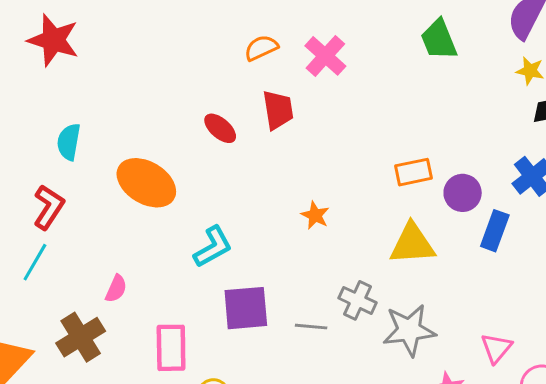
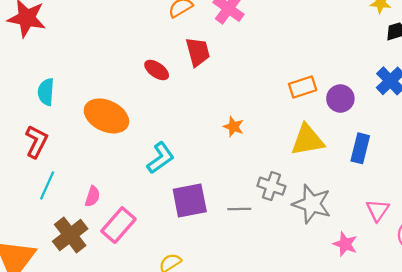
blue rectangle: (495, 231) -> (360, 148), moved
cyan line: (35, 262) -> (47, 185), moved
gray star: (409, 330) -> (312, 204), turned 30
pink rectangle: (171, 348) -> (118, 225), moved, turned 48

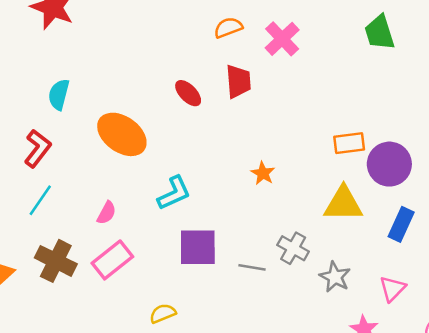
purple circle: (340, 99) -> (389, 164), size x1.4
pink semicircle: (92, 196) -> (107, 213), moved
gray star: (312, 204) -> (335, 277), size x0.7
pink triangle: (378, 210) -> (392, 289), moved
brown cross: (70, 235) -> (56, 261), turned -36

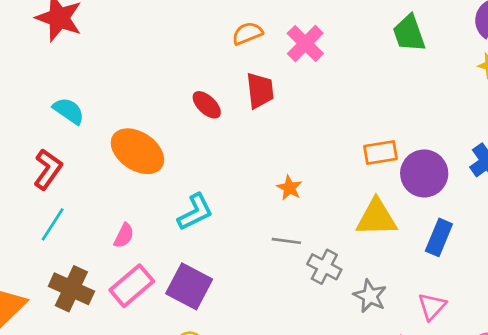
cyan semicircle: (59, 94) -> (69, 111), turned 112
purple square: (198, 247) -> (189, 286), moved, turned 30
gray line: (252, 267) -> (286, 241), moved

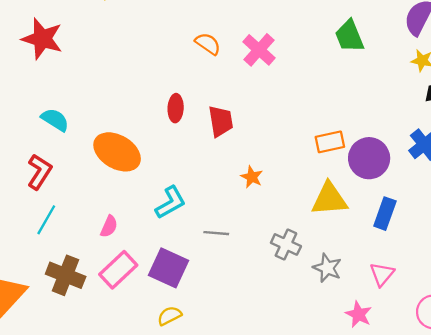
orange semicircle: (247, 33) -> (208, 44), turned 60
red trapezoid: (260, 90) -> (221, 121), moved
red ellipse: (207, 105) -> (176, 108), turned 52
gray line: (286, 241) -> (216, 233), moved

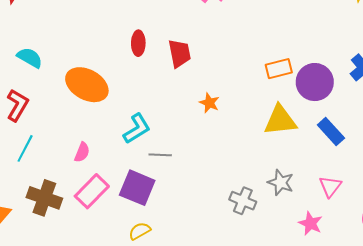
blue rectangle: (385, 214) -> (331, 131), turned -60
gray line: (216, 233) -> (160, 155), moved
gray cross: (286, 244) -> (243, 201), moved

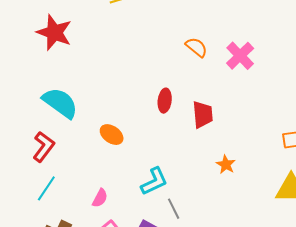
cyan semicircle: (30, 58) -> (60, 103), size x1.5
orange ellipse: (87, 85) -> (112, 135), size x0.6
gray line: (160, 155) -> (174, 209), turned 55

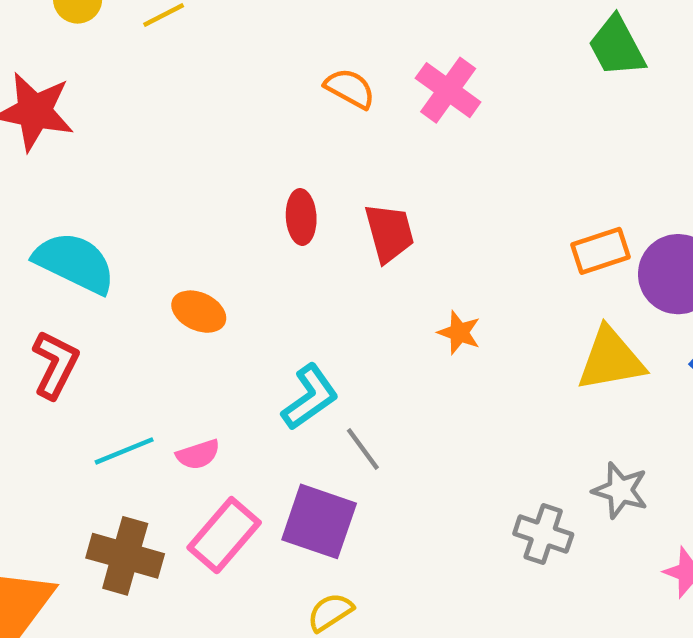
cyan line: (46, 188) -> (124, 451), moved, turned 44
pink semicircle: (100, 198) -> (198, 454), turned 54

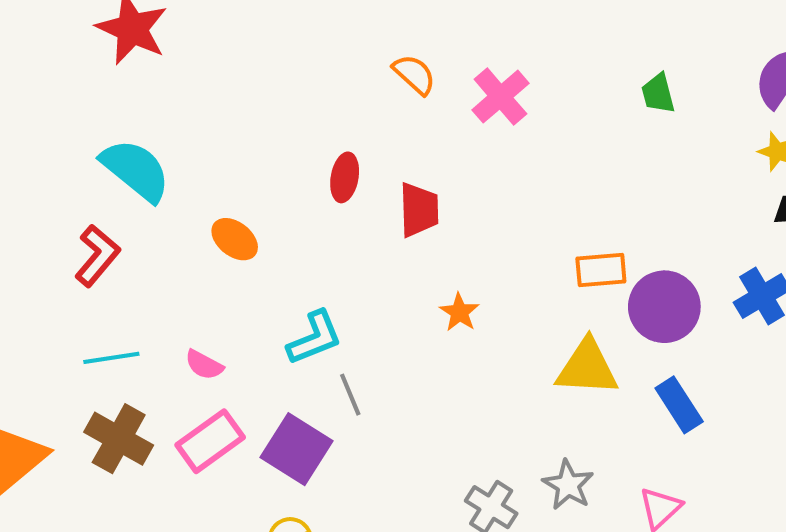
green trapezoid: (617, 46) -> (658, 94), size x0.7
cyan line: (124, 451) -> (111, 358), moved
pink semicircle: (198, 454) -> (204, 365), turned 33

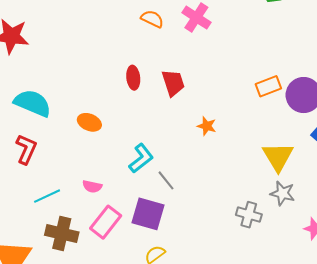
yellow triangle: (587, 368) -> (278, 157), moved, turned -48

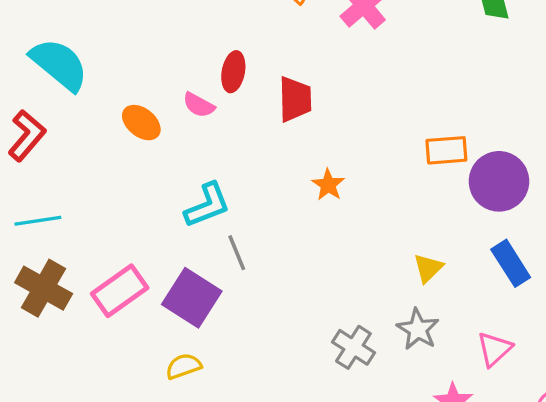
yellow triangle: (278, 157) -> (428, 268), size x0.6
pink semicircle: (92, 186) -> (199, 105), moved

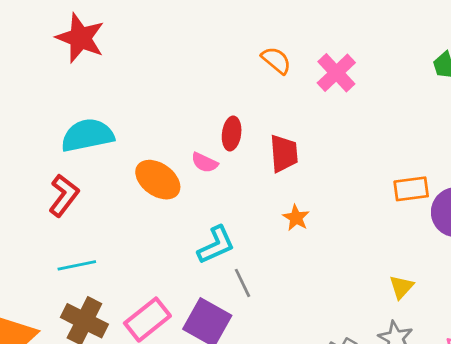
cyan semicircle: (59, 64) -> (87, 135), turned -48
orange ellipse: (141, 123) -> (158, 180), size x1.4
orange star: (328, 185) -> (296, 218), moved

